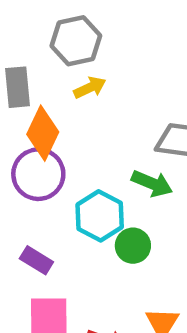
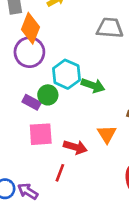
green arrow: (152, 183) -> (93, 86), moved
green circle: (133, 246) -> (48, 95), moved

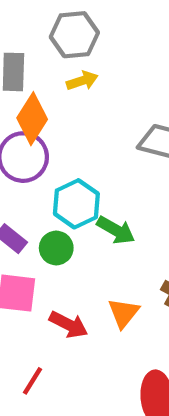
green circle: (48, 95) -> (56, 248), moved
red line: (60, 173) -> (32, 381), moved

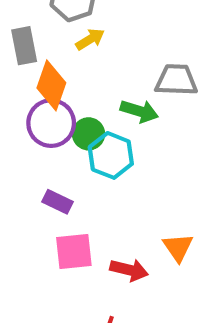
green arrow: (116, 230) -> (139, 111), moved
green circle: (56, 248) -> (89, 134), moved

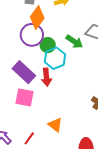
purple rectangle: (57, 202) -> (24, 72), size x1.6
orange triangle: (178, 247) -> (55, 125), moved, turned -35
red arrow: (129, 270) -> (46, 77), moved, turned 54

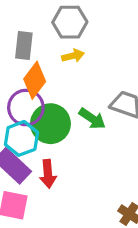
green circle: (48, 45) -> (50, 124), size x1.6
cyan hexagon: (55, 58) -> (21, 138), moved

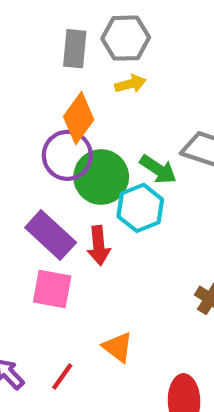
gray rectangle: (24, 46) -> (75, 49), moved
cyan hexagon: (21, 138) -> (140, 208), moved

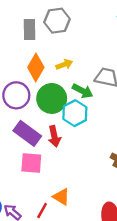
yellow arrow: (130, 84) -> (64, 65), moved
purple circle: (67, 155) -> (16, 95), moved
orange triangle: (118, 347) -> (61, 197), moved

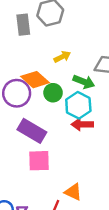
orange diamond: (36, 67) -> (35, 80), moved, turned -72
green circle: (52, 98) -> (53, 93), size x0.6
red arrow: (54, 136) -> (82, 124), moved, turned 108

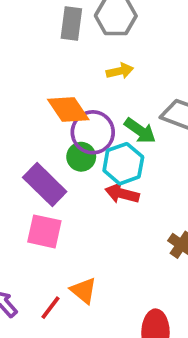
yellow arrow: (62, 57) -> (120, 71), moved
purple circle: (17, 93) -> (93, 132), moved
green circle: (53, 93) -> (81, 157), moved

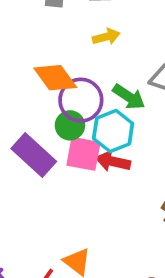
pink square: (44, 231) -> (83, 154), moved

